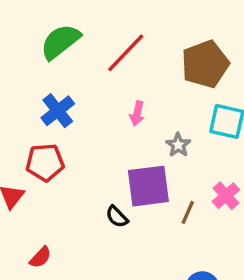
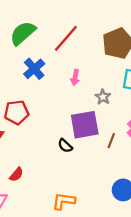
blue cross: (58, 111) -> (34, 69), moved

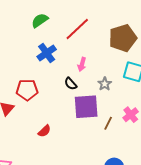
green semicircle: (23, 33) -> (40, 20), size x0.7
black semicircle: (65, 146) -> (71, 84), moved
red semicircle: (16, 174) -> (44, 131), moved

